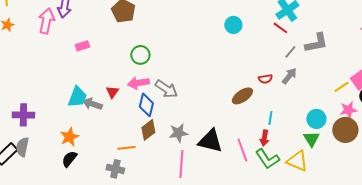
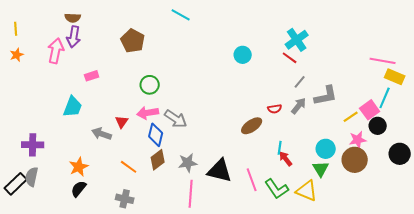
gray L-shape: (316, 43) -> (326, 96), moved
cyan trapezoid: (77, 97) -> (73, 107), moved
red arrow: (264, 138) -> (286, 159), moved, turned 133
orange line: (126, 148) -> (129, 167), moved, turned 42

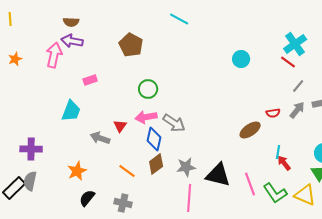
yellow line: (16, 29) -> (10, 19), moved
purple arrow: (74, 37) -> (72, 41), turned 90
black semicircle: (79, 189) -> (87, 198), moved

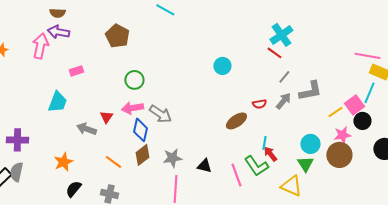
cyan circle: (241, 59) -> (222, 66), moved
black triangle: (218, 175) -> (204, 166), size x0.6
green L-shape: (275, 193) -> (256, 166), moved

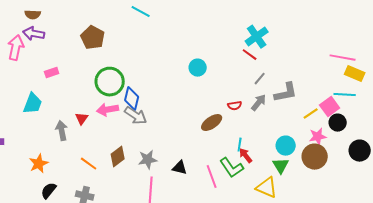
green circle: (134, 80) -> (110, 82), size x1.5
cyan line: (369, 93) -> (345, 95), turned 70
gray arrow: (86, 129) -> (62, 131), turned 60
blue diamond: (140, 130) -> (132, 99), moved

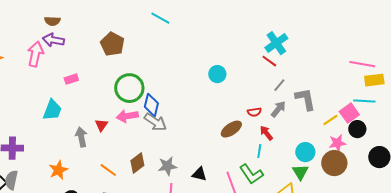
yellow rectangle: (355, 74) -> (374, 80), turned -30
gray L-shape: (286, 93) -> (305, 99), turned -90
red arrow: (246, 156) -> (266, 133), moved

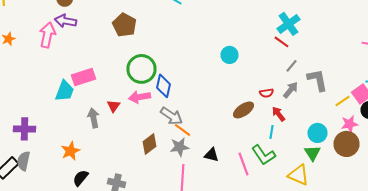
pink rectangle: (71, 79) -> (84, 77), moved, size x1.6
gray arrow: (155, 122) -> (172, 116), moved
orange line: (108, 170) -> (182, 130), moved

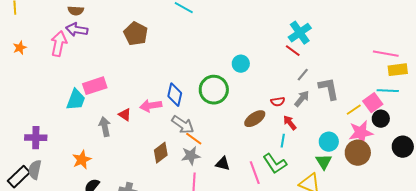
green circle: (142, 69) -> (214, 90), moved
red triangle: (114, 106) -> (125, 115), turned -32
pink star: (350, 124) -> (361, 133), size x1.4

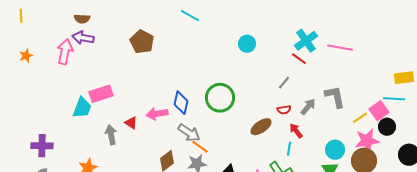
pink line: (386, 54) -> (340, 48), moved
cyan circle: (241, 64) -> (247, 44), moved
gray line: (303, 75) -> (284, 83), moved

